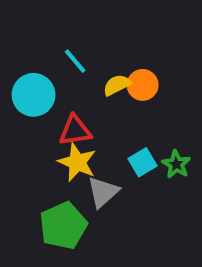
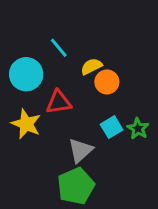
orange circle: (143, 85) -> (107, 82), moved
yellow star: (77, 162) -> (26, 124), moved
green pentagon: (63, 226) -> (76, 186), moved

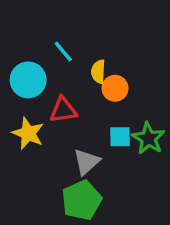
yellow semicircle: (91, 66) -> (98, 72), turned -60
cyan square: (112, 127) -> (120, 137), turned 30
green star: (138, 129) -> (148, 138), size x1.4

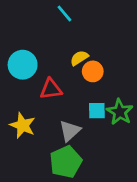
cyan line: (63, 52) -> (64, 13), moved
yellow semicircle: (98, 72) -> (79, 58), turned 54
yellow star: (28, 133) -> (23, 125), moved

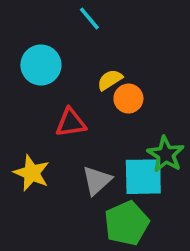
cyan circle: (23, 65) -> (41, 65), moved
cyan square: (97, 111) -> (143, 177), moved, size x1.6
green pentagon: (66, 162) -> (127, 223), moved

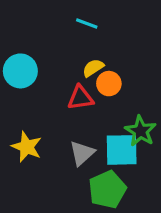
cyan line: (89, 18) -> (87, 24), moved, turned -30
cyan circle: (41, 65) -> (20, 71), moved
red triangle: (71, 123) -> (80, 98), moved

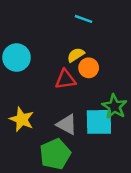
cyan line: (87, 24) -> (83, 19), moved
gray triangle: (82, 153) -> (67, 124), turned -50
green pentagon: (107, 189) -> (55, 154), moved

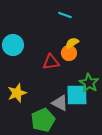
yellow semicircle: (76, 55) -> (72, 43), moved
yellow star: (22, 119) -> (17, 93), turned 30
gray triangle: (67, 124) -> (60, 103), moved

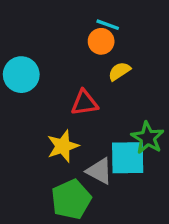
orange circle: (69, 53) -> (101, 41), moved
yellow star: (17, 93) -> (63, 146), moved

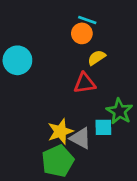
red triangle: (84, 103) -> (85, 83), moved
yellow star: (63, 146) -> (60, 131), moved
cyan square: (128, 158) -> (103, 127), size x0.6

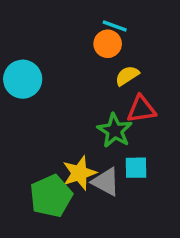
red triangle: (85, 83) -> (141, 109), moved
green star: (119, 111) -> (115, 131), moved
green pentagon: (58, 161) -> (51, 196), moved

